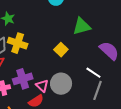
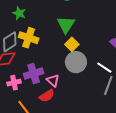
green triangle: (82, 26) -> (66, 25), moved, turned -42
gray circle: (61, 84) -> (76, 62), moved

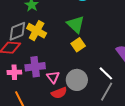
green triangle: (66, 25) -> (76, 24), turned -30
gray circle: (76, 62) -> (77, 80), moved
red semicircle: (47, 96) -> (59, 93), moved

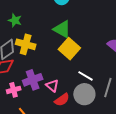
yellow square: (78, 45) -> (69, 49), size x1.5
white line: (106, 73) -> (85, 76), moved
gray circle: (77, 80) -> (84, 94), moved

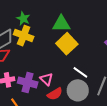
green star: (15, 20) -> (23, 19), moved
green triangle: (62, 29) -> (61, 24), turned -36
purple cross: (33, 80) -> (28, 82), moved, turned 30

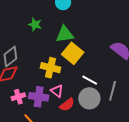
green star: (23, 19) -> (35, 24), moved
yellow cross: (24, 36) -> (50, 68), moved

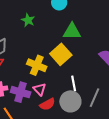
green triangle: (65, 34) -> (72, 31), moved
white line: (90, 80) -> (74, 83), turned 42

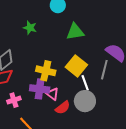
yellow square: (61, 54) -> (76, 66), moved
purple cross: (21, 92) -> (40, 89), moved
gray line: (94, 98) -> (104, 70), moved

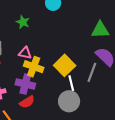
green triangle: (75, 32) -> (100, 30), moved
pink triangle: (52, 94) -> (25, 53), moved, turned -32
red semicircle: (63, 108) -> (27, 102), moved

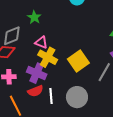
green star: (23, 22) -> (34, 17), moved
white line: (71, 83) -> (51, 96), moved

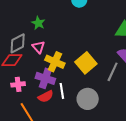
pink triangle: (41, 42) -> (38, 47), moved, turned 32
white line: (51, 96) -> (62, 91), moved

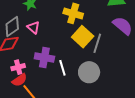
yellow cross: (55, 62) -> (73, 13), moved
gray line: (113, 72) -> (97, 43), moved
red semicircle: (46, 96) -> (19, 80), moved

